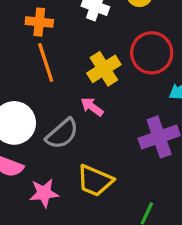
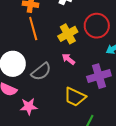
pink arrow: (92, 107) -> (68, 59), moved
yellow trapezoid: (95, 181) -> (75, 97), moved

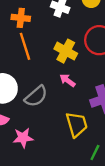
yellow cross: (68, 34) -> (66, 51), turned -30
yellow trapezoid: (75, 97) -> (77, 124), turned -130

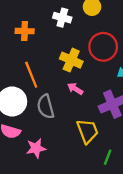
orange line: (25, 46) -> (31, 75), moved
gray semicircle: (36, 96) -> (46, 107), turned 120

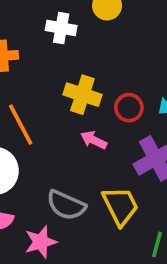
red circle: (103, 47) -> (129, 108), moved, size x0.6
gray semicircle: (46, 107) -> (66, 205), moved, turned -45

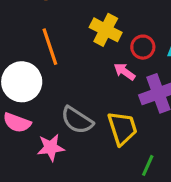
pink arrow: (94, 140) -> (125, 72), moved

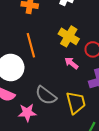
pink arrow: (125, 72) -> (71, 63), moved

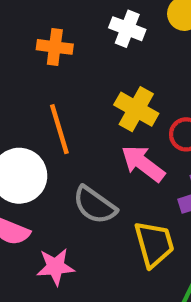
pink arrow: (71, 63) -> (143, 163), size x1.5
gray semicircle: (46, 95) -> (95, 205), moved

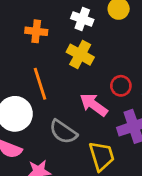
yellow cross: (136, 109) -> (80, 55), moved

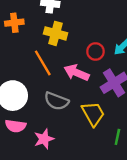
orange line: (40, 84) -> (43, 63), moved

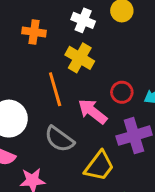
yellow trapezoid: (93, 114) -> (99, 166), turned 52

